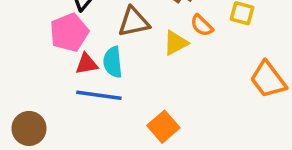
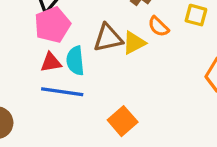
brown triangle: (134, 22) -> (108, 38), moved
pink pentagon: (69, 32) -> (52, 25), moved

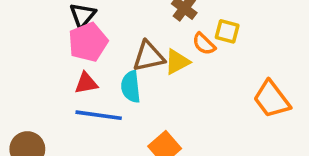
yellow square: (196, 15) -> (227, 31), moved
cyan semicircle: (75, 61) -> (131, 87), moved

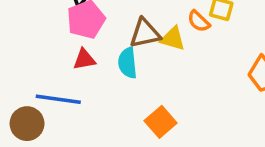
yellow triangle: (177, 62) -> (173, 39), turned 44
blue line: (99, 115) -> (58, 99), moved

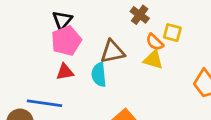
yellow triangle: (173, 39) -> (153, 60), moved

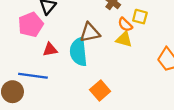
pink pentagon: (66, 41) -> (31, 25), moved
cyan semicircle: (99, 75) -> (78, 52), size x1.4

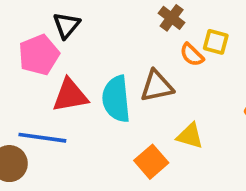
brown triangle: (90, 32) -> (157, 86), moved
yellow triangle: (124, 39) -> (190, 136), moved
red triangle: (50, 50) -> (70, 95), size x1.5

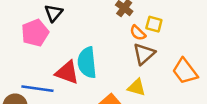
brown triangle: (157, 86) -> (144, 54), moved, turned -30
red triangle: (70, 95) -> (67, 72), moved, turned 30

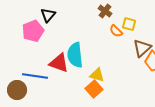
brown triangle: (144, 54) -> (142, 48), moved
yellow triangle: (137, 87) -> (97, 75), moved

